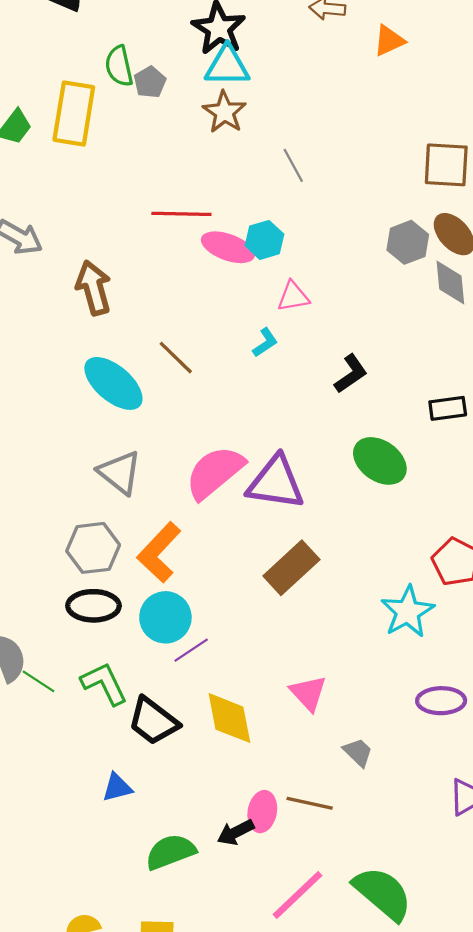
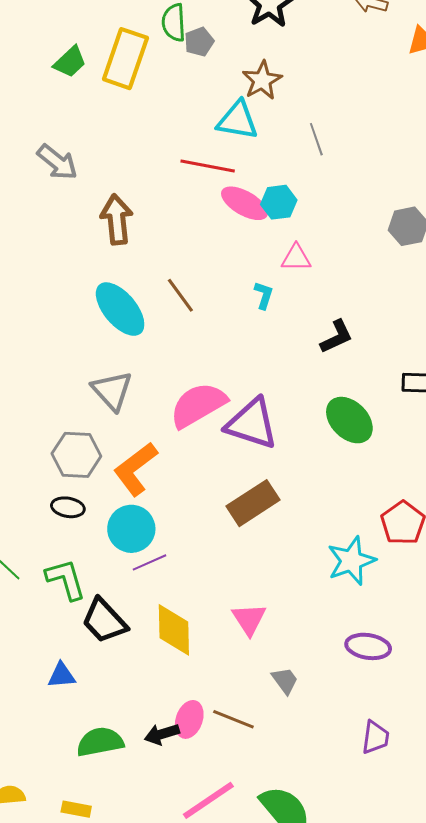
cyan triangle: (227, 66) -> (238, 120), moved
cyan L-shape: (265, 343) -> (264, 295), turned -48
black ellipse: (93, 606) -> (68, 507), size x0.7

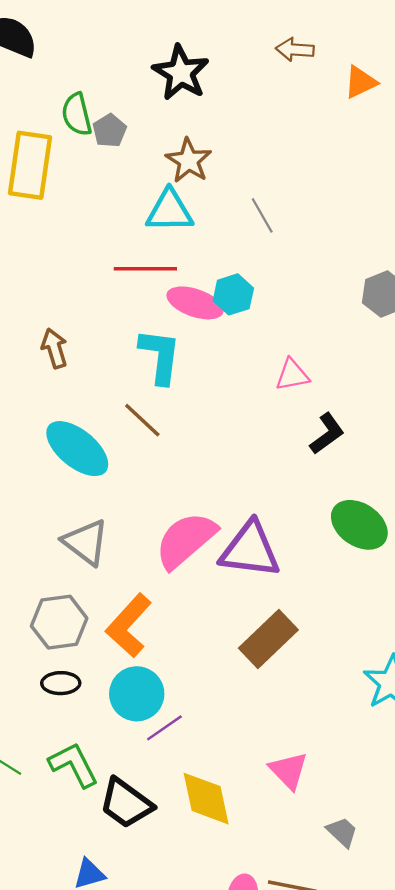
brown arrow: (117, 219) -> (54, 348), size x0.7
pink triangle: (296, 258) -> (292, 375), moved
cyan L-shape: (264, 295) -> (160, 356), moved, size x1.8

